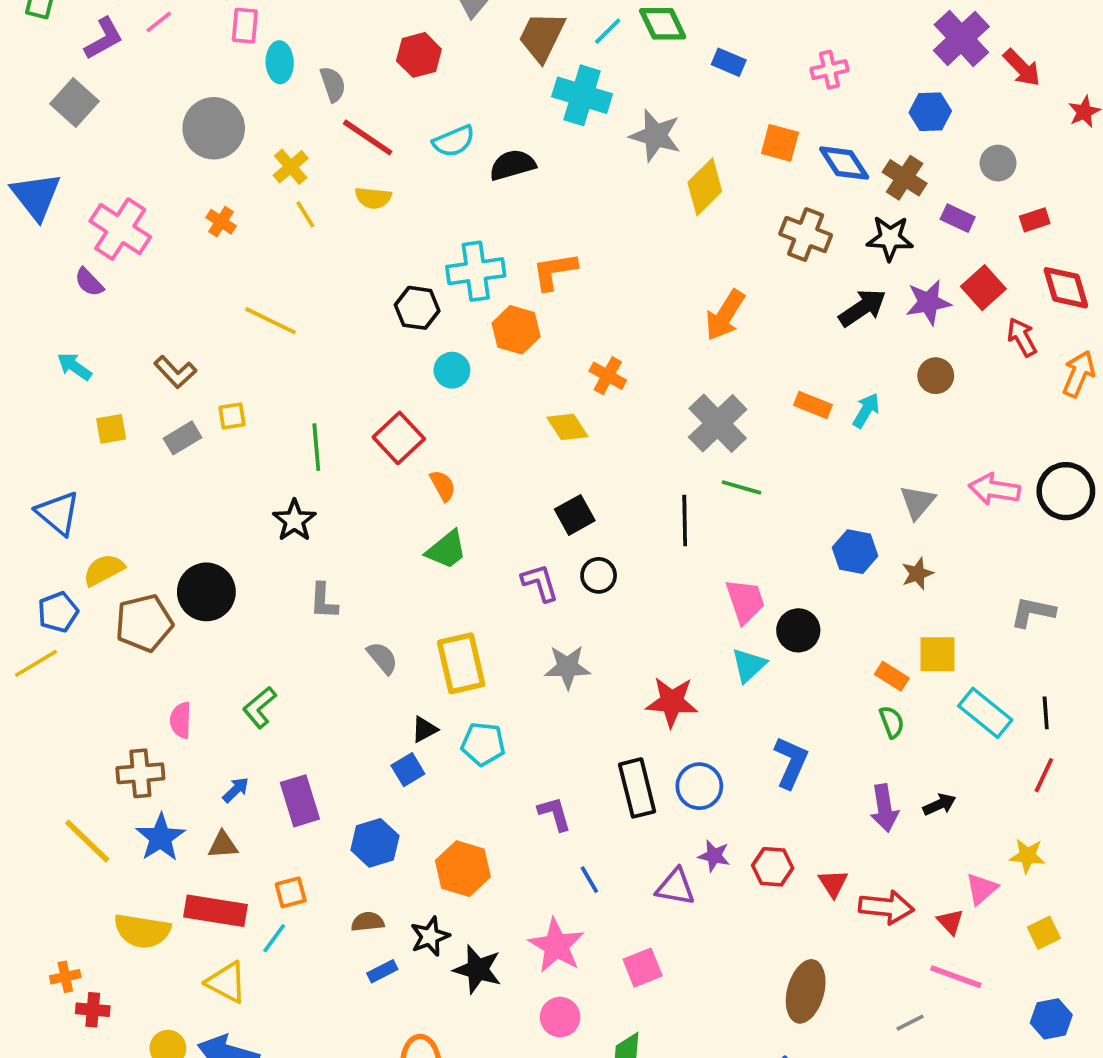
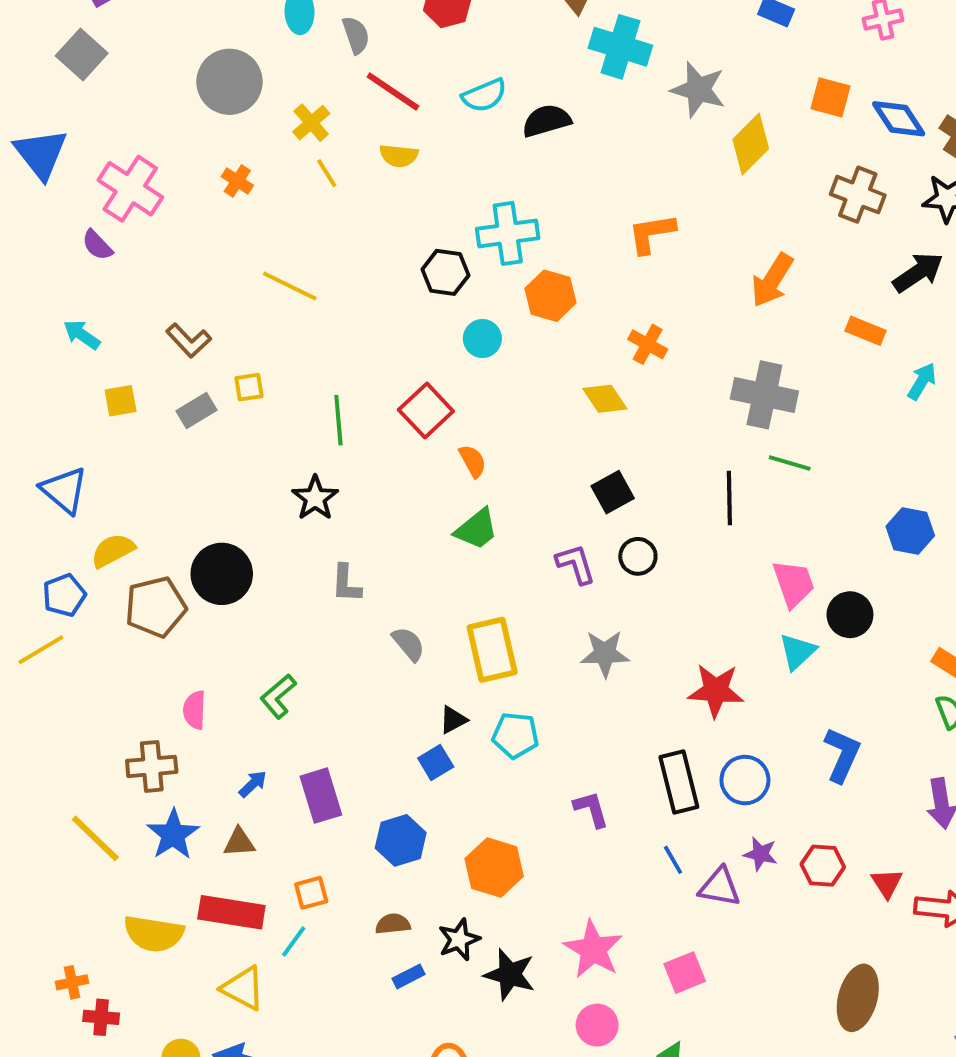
orange L-shape: (555, 271) -> (652, 233), moved
orange rectangle: (813, 405) -> (866, 331), moved
gray cross: (718, 423) -> (764, 395), turned -34
blue line: (589, 880) -> (673, 860), moved

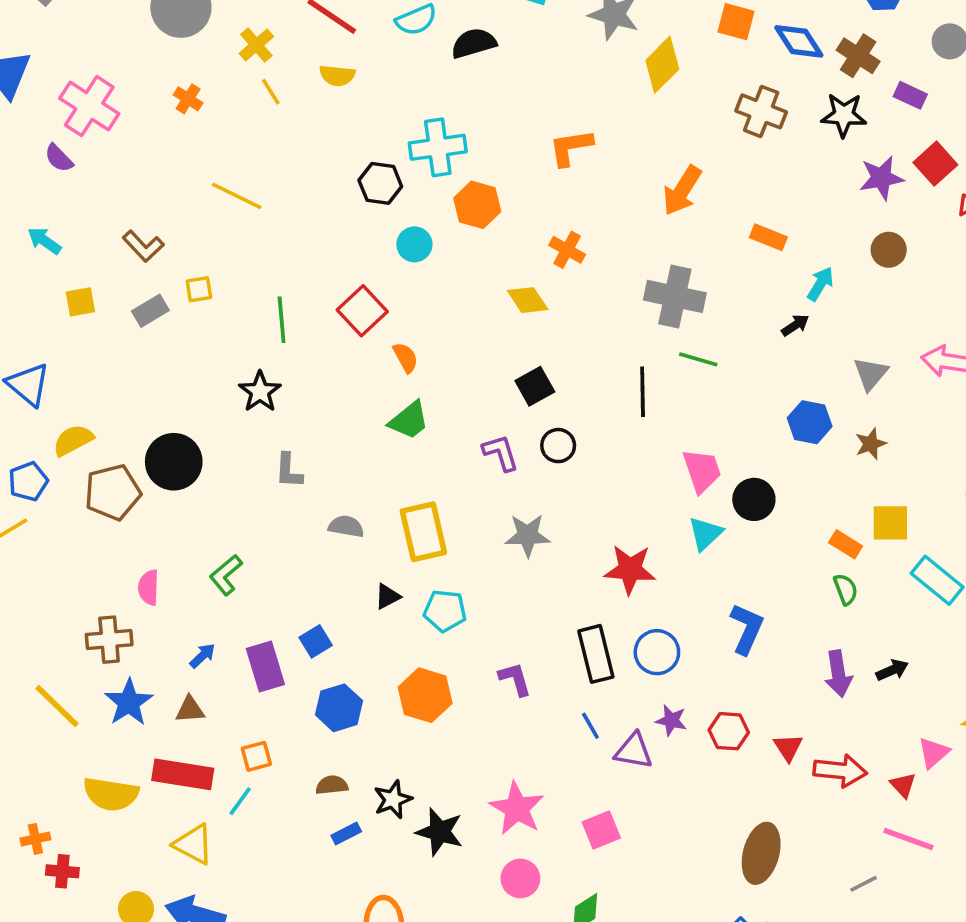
black arrow: (918, 272) -> (795, 325), moved, size x0.6
gray semicircle: (408, 644) -> (346, 526), turned -40
blue square: (436, 763) -> (316, 641), moved
orange hexagon: (494, 868) -> (425, 695), moved

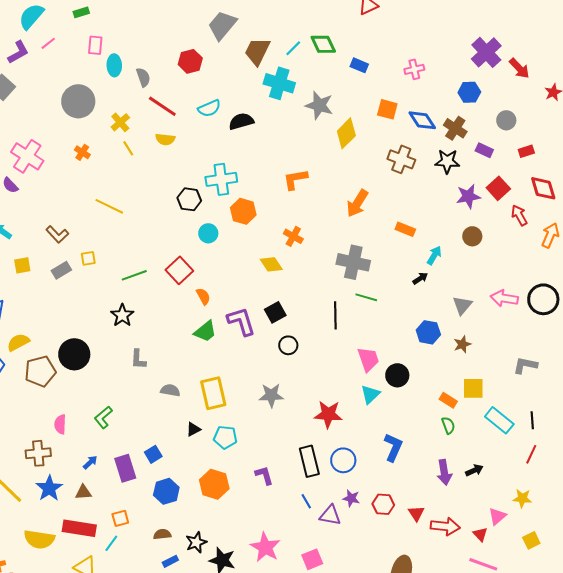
green line: (282, 320) -> (134, 275), turned 75
purple L-shape: (501, 453) -> (241, 321), moved, size x1.4

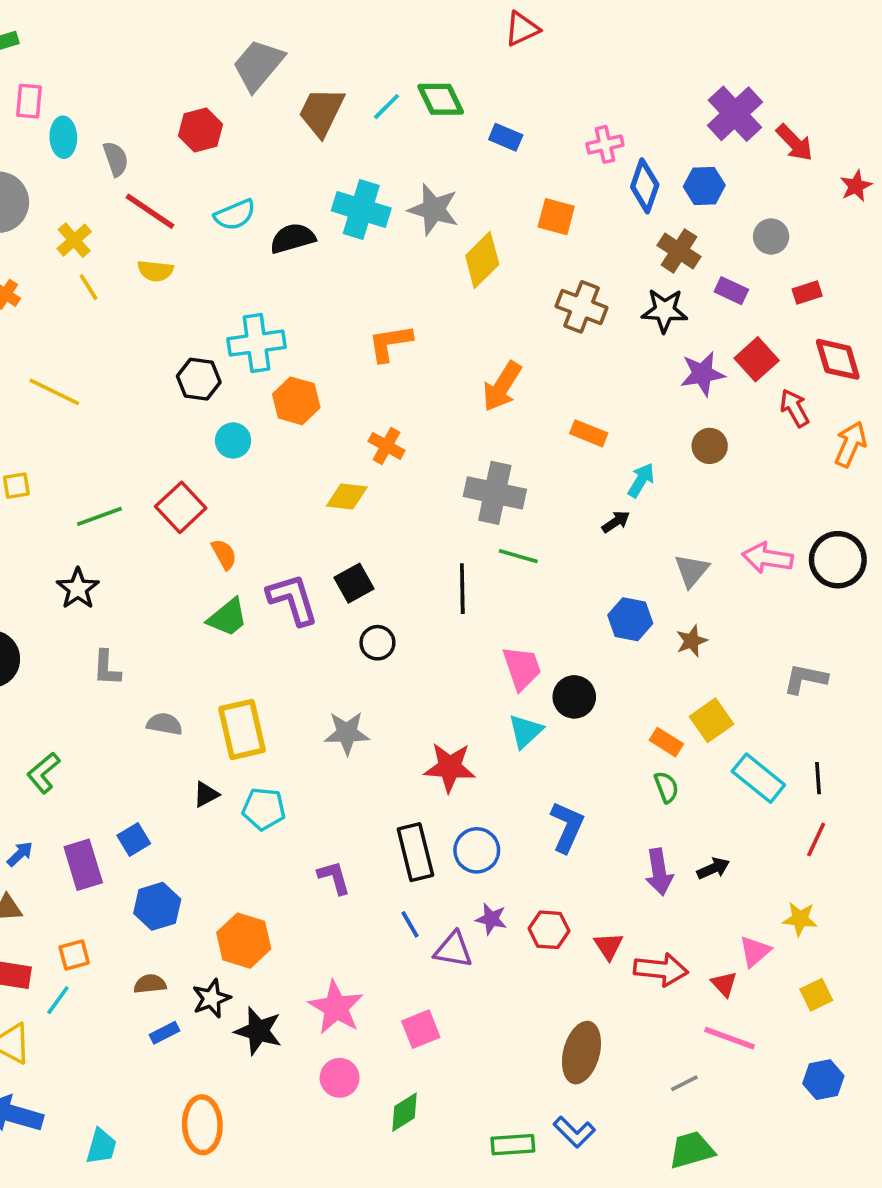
cyan cross: (279, 83) -> (361, 209), moved
blue diamond: (422, 120) -> (645, 186), moved, turned 52
yellow diamond: (271, 264) -> (347, 496), turned -50
yellow square: (473, 388) -> (711, 720), turned -35
orange hexagon: (214, 484) -> (244, 941), moved

